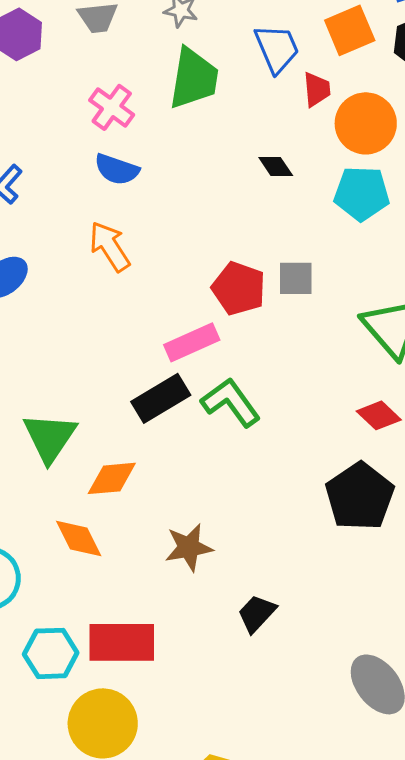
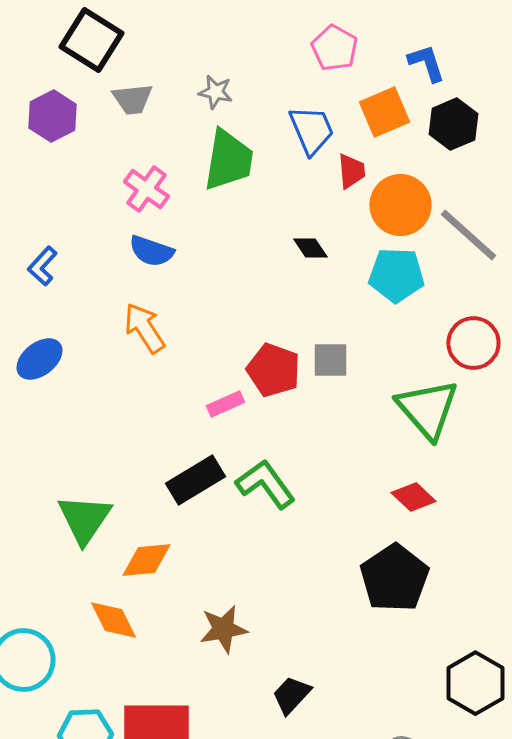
pink rectangle: (192, 342) -> (225, 404), moved, size x0.7

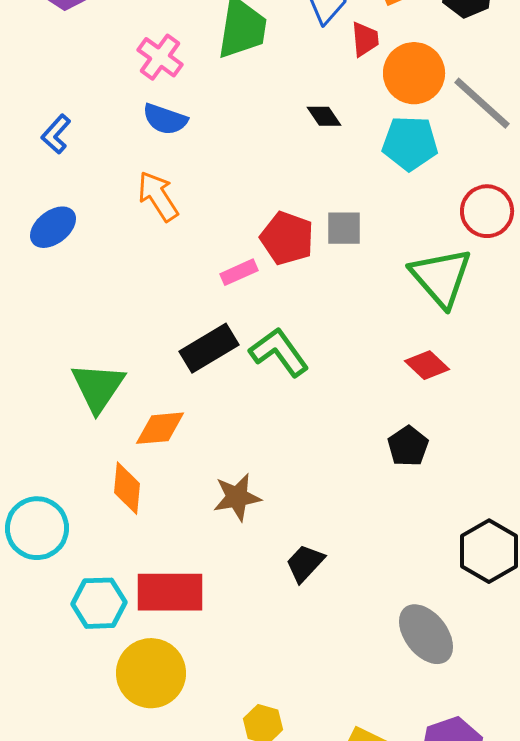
black pentagon: (394, 578) -> (408, 446), size x0.6
orange diamond: (113, 620) -> (127, 488), turned 32

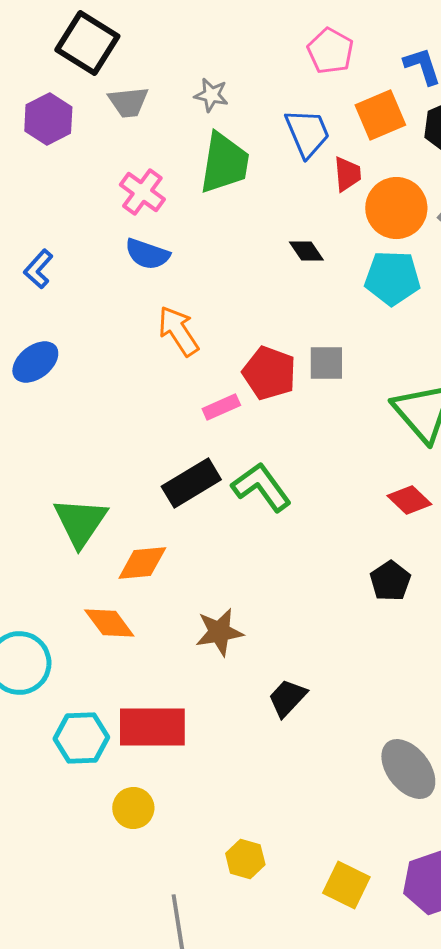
orange arrow: (158, 196) -> (178, 331), moved
orange diamond: (127, 488) -> (109, 623), turned -42
yellow circle: (151, 673) -> (133, 808), size x0.6

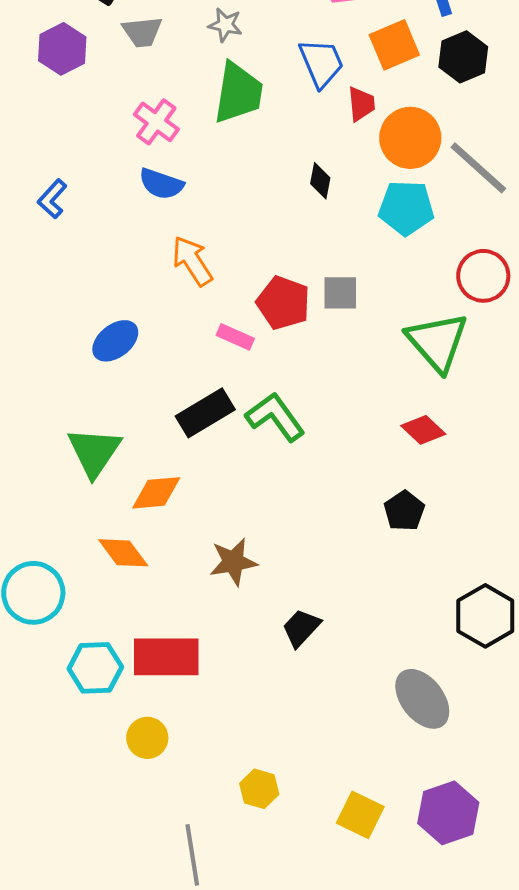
black diamond: (306, 251) -> (320, 181), turned 45
blue ellipse: (35, 362) -> (115, 341), moved
pink rectangle: (221, 407) -> (235, 337), turned 48

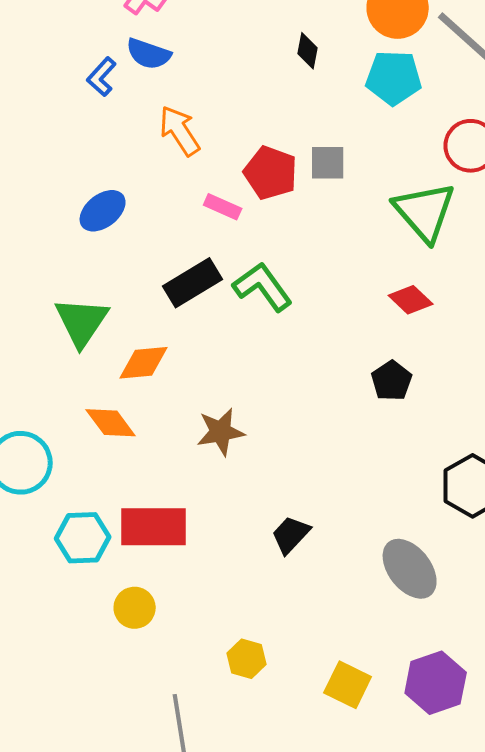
blue L-shape: (52, 199) -> (102, 77), moved
black trapezoid: (301, 628) -> (291, 535), moved

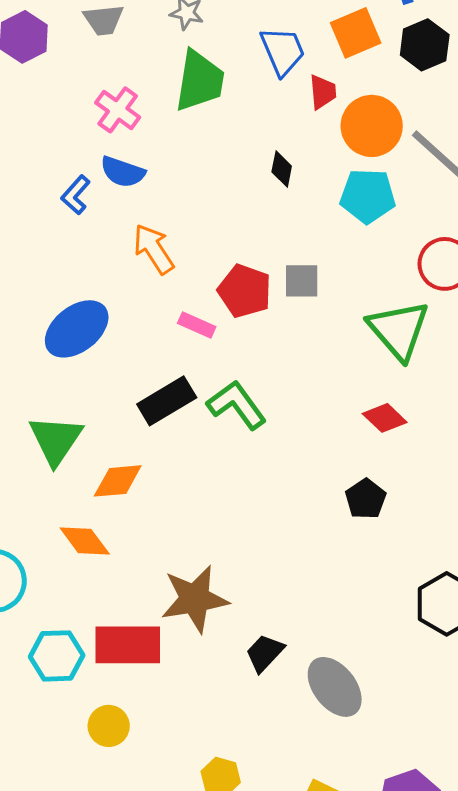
blue ellipse: (103, 211) -> (77, 329), size x1.4
brown star: (221, 432) -> (195, 599), moved, size x1.4
gray ellipse: (410, 569) -> (335, 687), moved

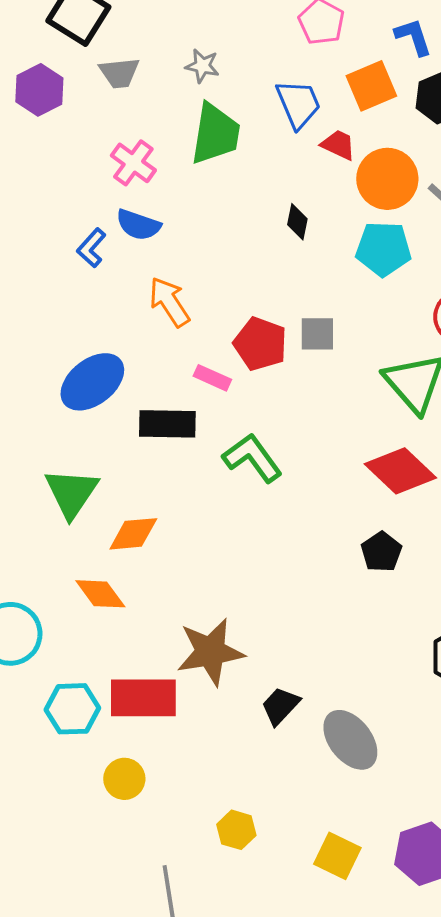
red trapezoid: (323, 92) -> (338, 145), turned -60
black rectangle: (167, 401) -> (167, 424), moved, turned 32
red diamond: (385, 418) -> (400, 471), size x1.6

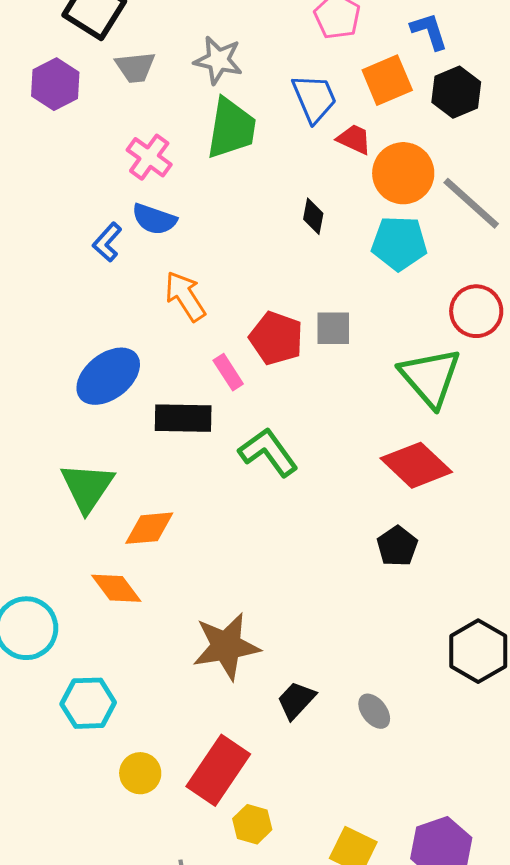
gray star: (202, 66) -> (218, 60), size x1.4
pink rectangle: (212, 378) -> (228, 372), turned 33
red rectangle: (143, 698) -> (218, 770), moved, turned -56
gray ellipse: (350, 740) -> (374, 711), moved, size x0.6

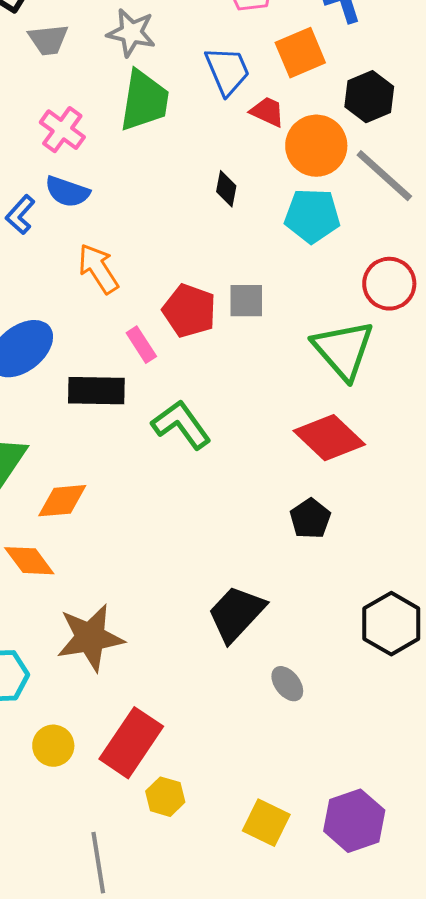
black hexagon: (456, 92) -> (369, 97), moved
brown star: (226, 646) -> (90, 638), moved
black trapezoid: (296, 700) -> (236, 614), moved, size x1.5

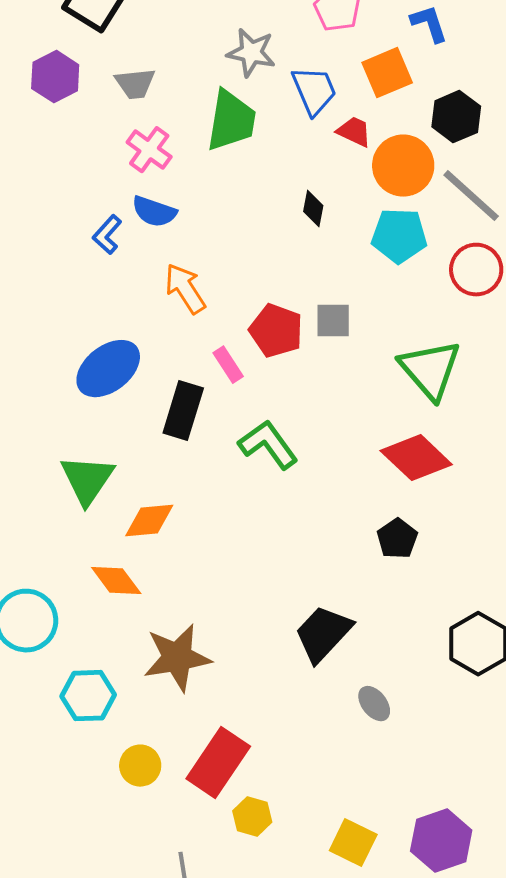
gray star: (131, 33) -> (251, 53), moved
gray trapezoid: (48, 40) -> (135, 84), moved
red circle: (389, 284) -> (476, 270), moved
black rectangle: (96, 391) -> (183, 411), turned -74

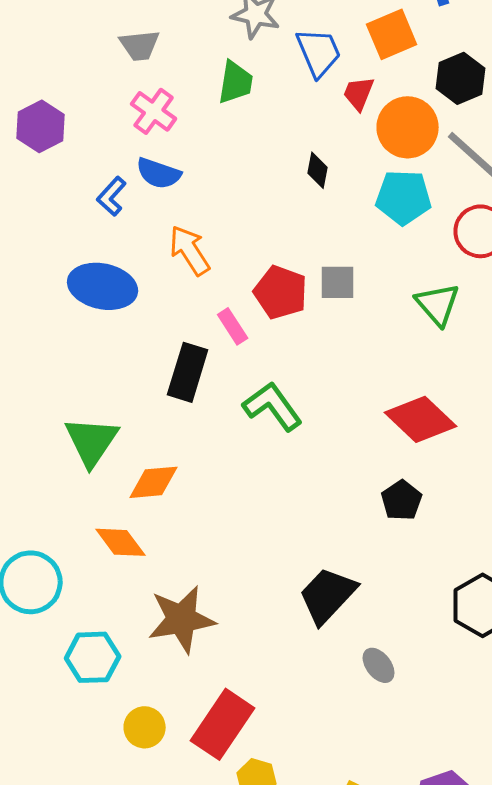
purple hexagon: (55, 77) -> (41, 126), moved
green trapezoid: (231, 121) -> (236, 82), size x0.7
red trapezoid: (354, 132) -> (359, 93), turned -93
blue ellipse: (108, 369) -> (103, 286), moved, turned 50
green triangle: (430, 370) -> (438, 304), moved, size x0.7

